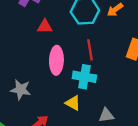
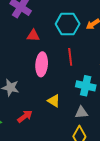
cyan cross: (84, 77) -> (86, 86), moved

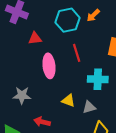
gray triangle: (81, 112) -> (89, 107), moved
red arrow: (25, 116) -> (42, 122), turned -119

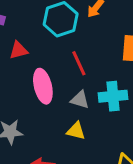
gray triangle: (89, 107) -> (80, 100), moved, turned 40

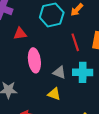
red line: (79, 63) -> (75, 42), moved

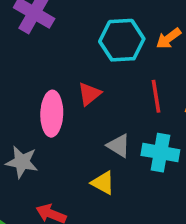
red triangle: (20, 34) -> (89, 94), moved, turned -40
pink ellipse: (34, 60) -> (52, 114), moved

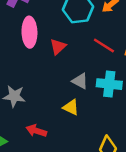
red line: (156, 96) -> (104, 45), turned -45
pink ellipse: (52, 114) -> (29, 32), moved

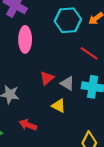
red triangle: (58, 47) -> (47, 78), moved

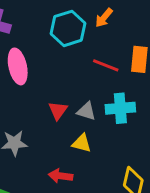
red arrow: (28, 125) -> (60, 176), moved

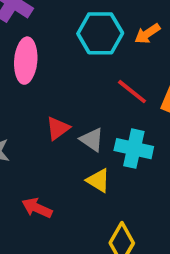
yellow triangle: (82, 143) -> (98, 180), moved

